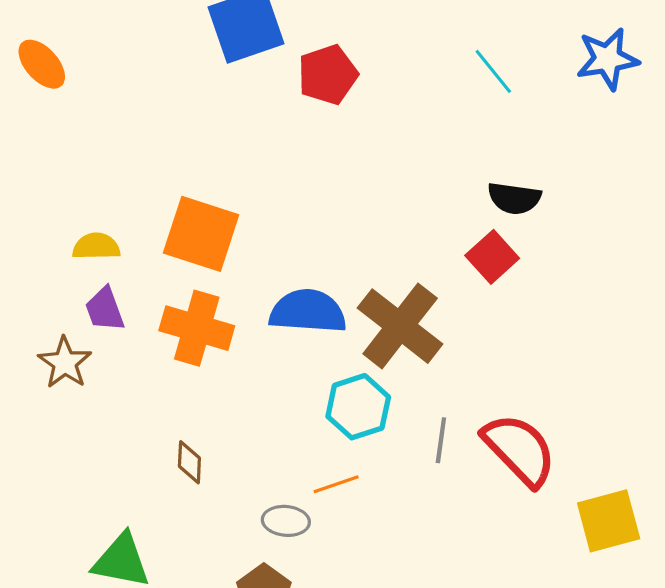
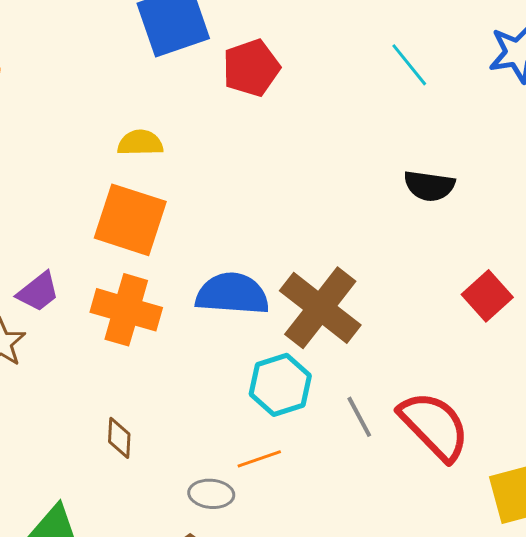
yellow semicircle: (96, 246) -> (140, 143), moved
red square: (492, 257) -> (487, 296), moved
purple trapezoid: (105, 309) -> (38, 292), turned -108
gray line: (441, 440) -> (359, 417), turned -36

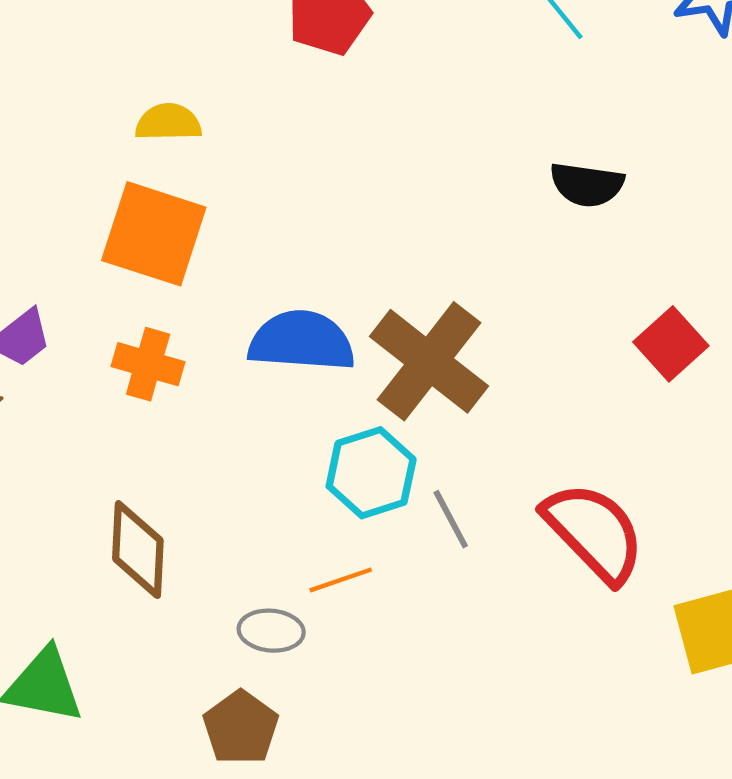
orange cross: (126, 310) -> (148, 364), size x0.7
gray line: (359, 417) -> (451, 519), moved
brown diamond: (119, 438) -> (138, 550), size x1.6

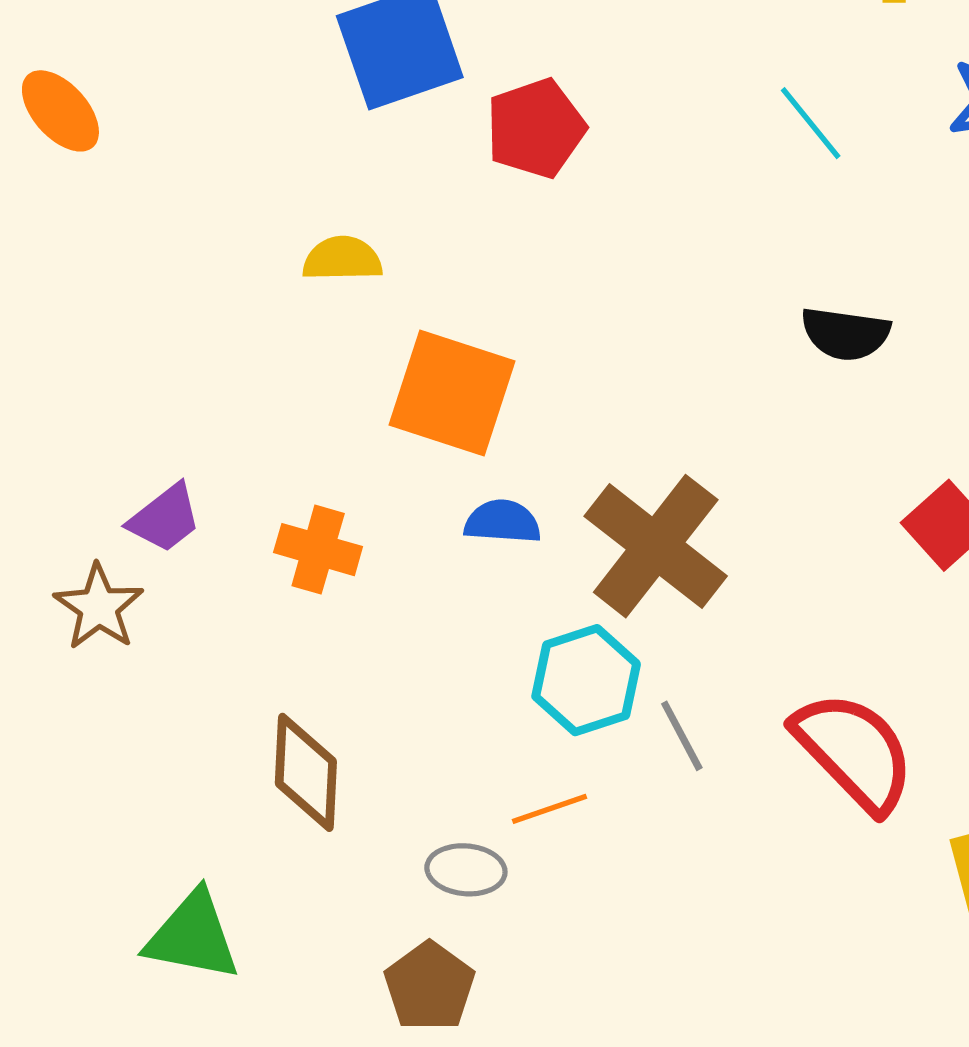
orange square: (154, 234) -> (452, 393), moved
blue semicircle: (302, 341) -> (503, 522), size x0.6

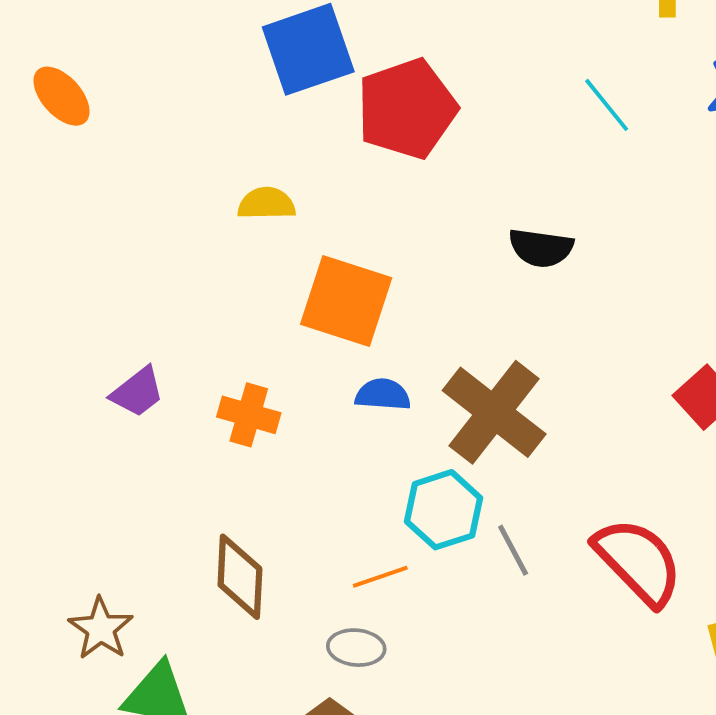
red pentagon: (536, 128) -> (407, 109), size x1.4
black semicircle: (845, 334) -> (541, 248), moved
brown star: (99, 607) -> (101, 629), moved
orange line: (550, 809) -> (380, 577), moved

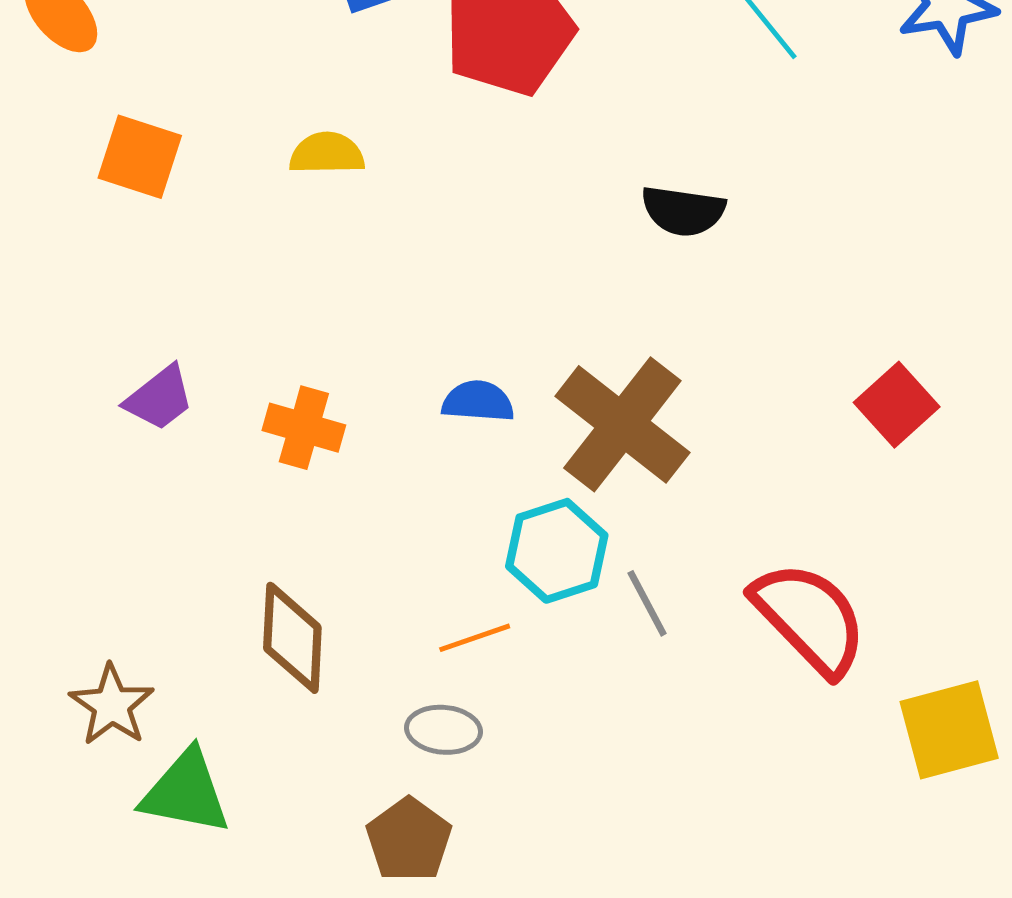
orange square: (346, 301) -> (140, 157), moved, size x0.7

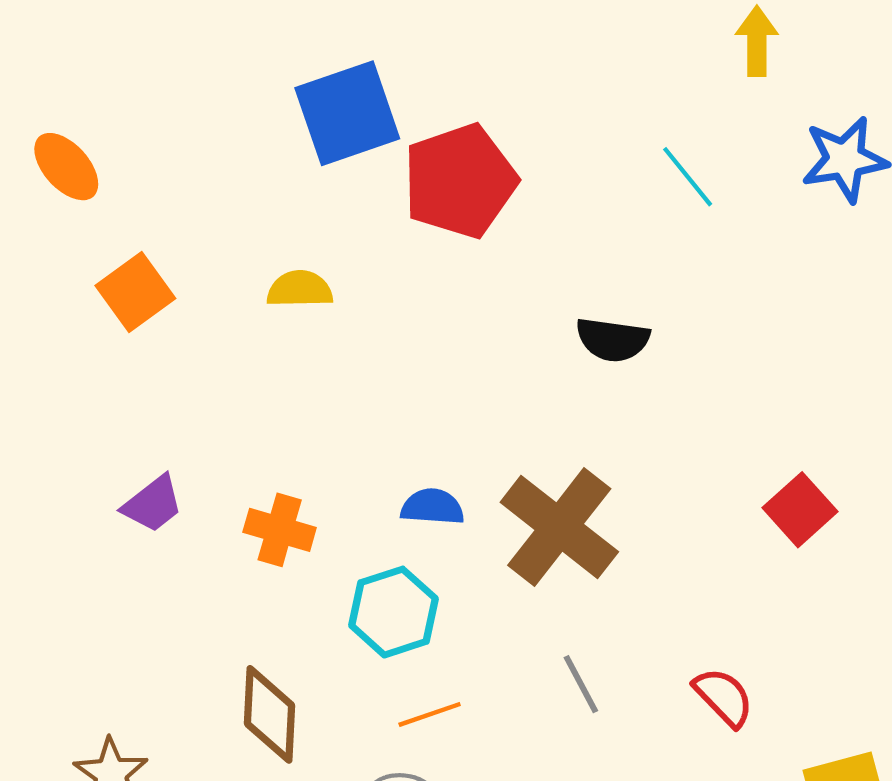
orange square: (140, 157) -> (135, 292), turned 36
cyan hexagon: (557, 551) -> (393, 612), moved
red semicircle: (810, 618) -> (724, 697), size x0.6

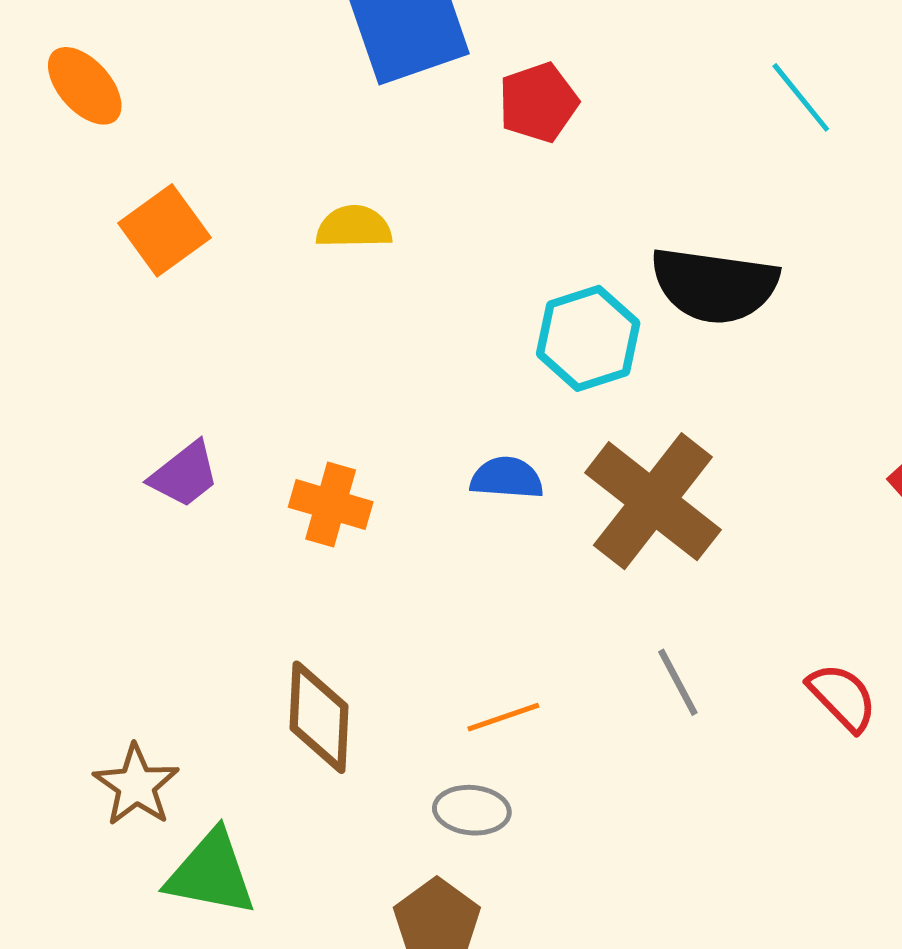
red pentagon: (460, 181) -> (538, 102), size x0.6
black semicircle: (613, 340) -> (714, 285), size x1.5
cyan hexagon: (393, 612) -> (588, 338), moved

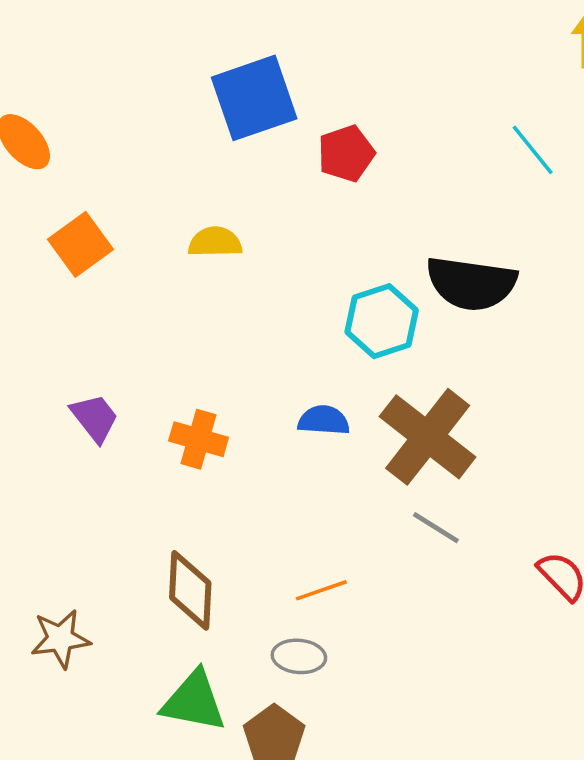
purple trapezoid: (184, 475) -> (95, 418), turned -90
gray line: (678, 682) -> (436, 528), moved, turned -30
brown star: (136, 785) -> (60, 639), turned 30
green triangle: (211, 873) -> (194, 701), moved

